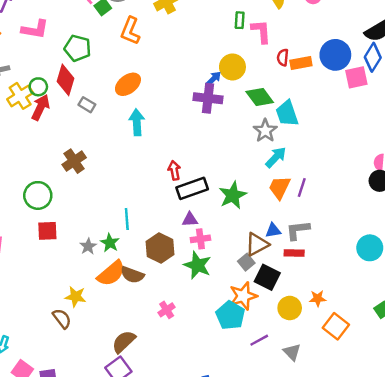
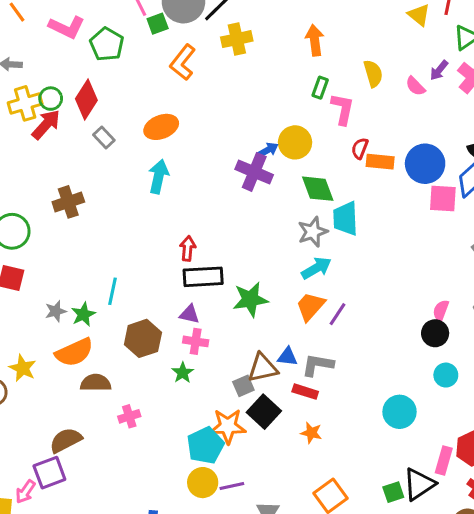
green pentagon: (78, 48) -> (107, 44), moved
green star: (197, 265) -> (183, 373), size x0.6
brown semicircle: (132, 275) -> (96, 383), moved, turned 145
orange star: (318, 298) -> (311, 433), moved
yellow circle: (290, 308) -> (203, 483), moved

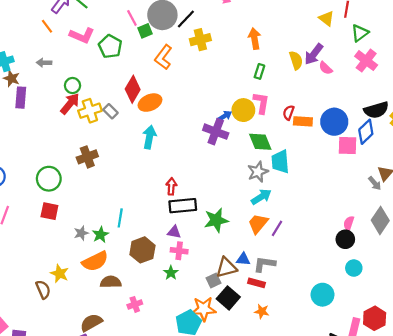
purple arrow: (439, 70) -> (314, 54), moved, size x1.5
red diamond: (86, 100) -> (133, 89), moved
yellow cross: (25, 103) -> (90, 111), moved
pink L-shape: (343, 109) -> (261, 103), moved

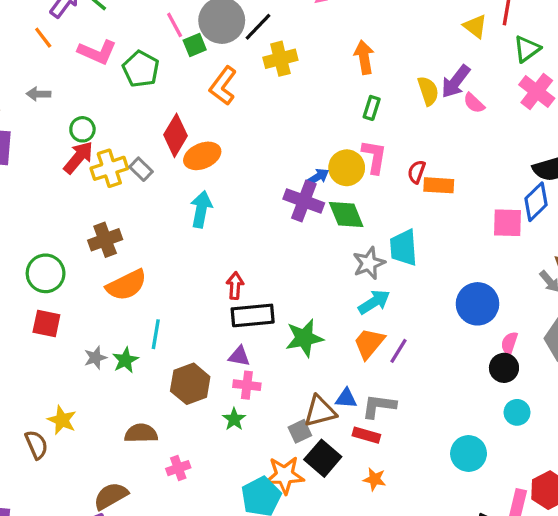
blue circle: (334, 122) -> (477, 304), moved
green diamond: (260, 142) -> (346, 215), moved
orange semicircle: (95, 261) -> (126, 285), moved

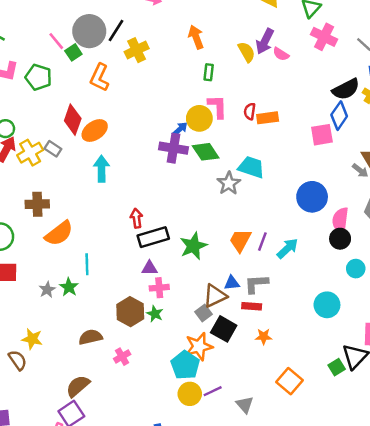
brown cross: (105, 240) -> (37, 204), turned 30
cyan trapezoid: (404, 248) -> (251, 167), turned 124
cyan arrow: (374, 302) -> (288, 248), moved
pink semicircle: (509, 343) -> (340, 220), size x1.5
brown hexagon: (190, 384) -> (130, 312), moved

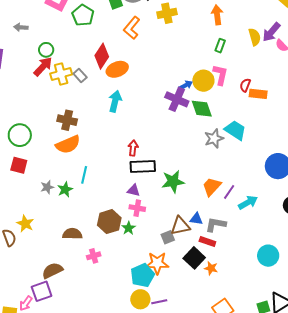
brown cross: (37, 204) -> (67, 120), moved
black square: (224, 329) -> (194, 258), moved

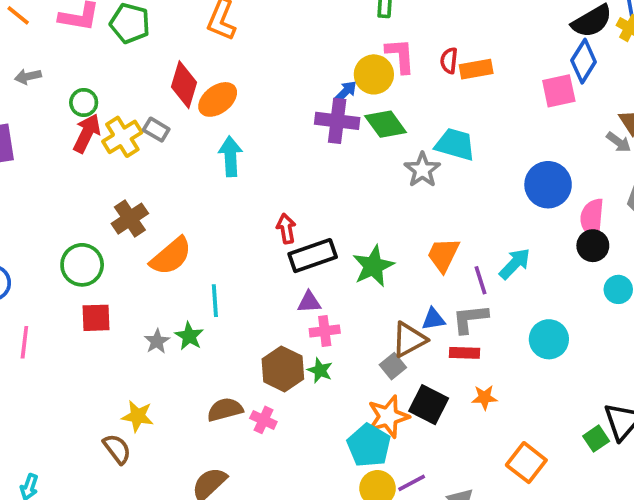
brown cross: (67, 120) -> (130, 219), moved, turned -30
purple line: (229, 192) -> (480, 280), moved, turned -35
pink cross: (94, 256) -> (263, 420), moved, turned -32
cyan circle: (268, 256) -> (549, 339), moved
black square: (194, 258) -> (429, 405), moved

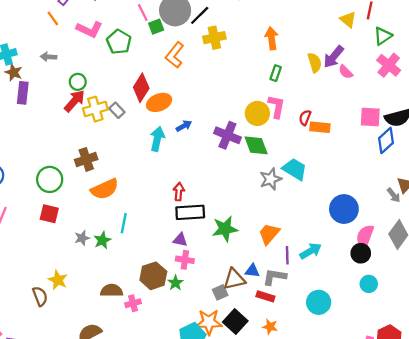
pink square: (559, 91) -> (370, 117), moved
blue arrow: (345, 92) -> (184, 126), moved
pink cross: (263, 420) -> (133, 303), turned 35

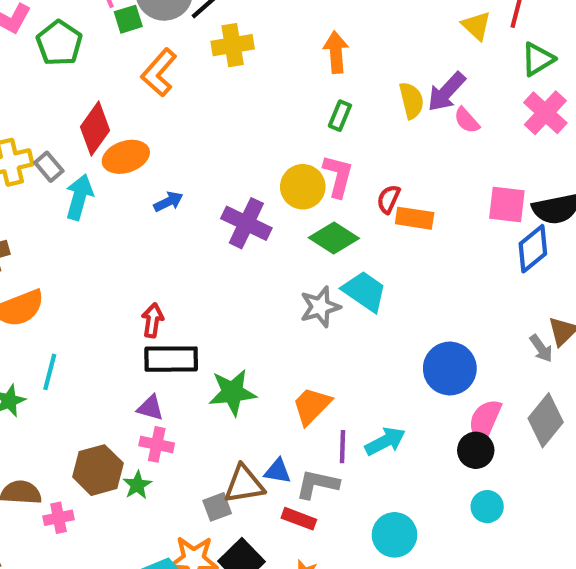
cyan arrow: (157, 139) -> (79, 197), moved
green diamond: (256, 145) -> (334, 238), moved, turned -40

